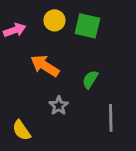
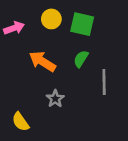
green semicircle: (90, 79) -> (81, 59), moved
gray line: (111, 118) -> (104, 82), moved

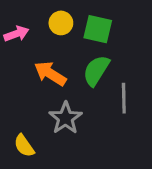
green semicircle: (81, 59) -> (96, 71), size x1.5
gray star: (55, 99) -> (66, 118), size x1.5

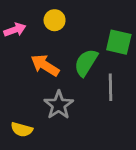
green square: (98, 29) -> (119, 42), moved
yellow semicircle: (24, 146) -> (22, 130), turned -40

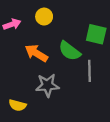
green semicircle: (86, 63) -> (70, 51), turned -85
gray star: (59, 105) -> (47, 85), turned 30

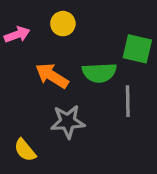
green semicircle: (70, 51) -> (99, 73), turned -40
yellow semicircle: (17, 105) -> (25, 150), turned 35

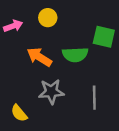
gray line: (128, 101) -> (94, 98), moved

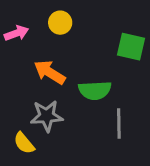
green semicircle: (75, 55) -> (95, 90), moved
gray star: (51, 92) -> (47, 116), moved

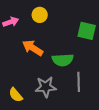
gray star: (47, 116) -> (46, 87), moved

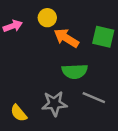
orange arrow: (33, 48) -> (66, 38), moved
gray line: (79, 82) -> (94, 98), turned -66

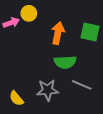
yellow circle: (47, 18) -> (29, 13), moved
orange arrow: (66, 38) -> (58, 33), turned 70

